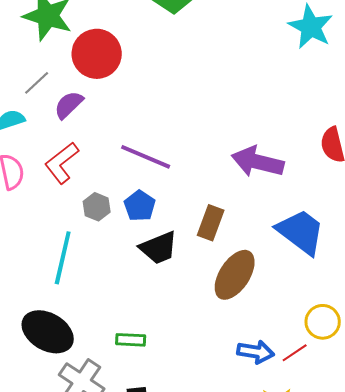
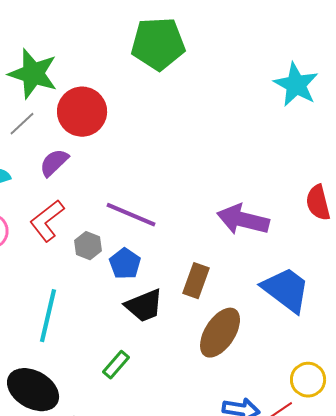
gray line: (37, 83) -> (22, 124), moved
gray hexagon: (97, 207) -> (88, 246), moved
green rectangle: (131, 340) -> (116, 365), moved, turned -52

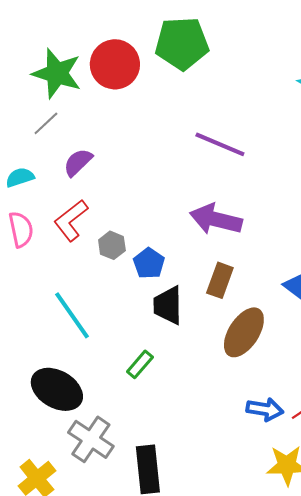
red circle: (82, 112) -> (115, 64), moved
purple line: (131, 215) -> (220, 144), moved
purple arrow: (243, 220) -> (216, 219), moved
black trapezoid: (144, 306) -> (168, 305), turned 111
cyan line: (48, 316) -> (72, 315), turned -48

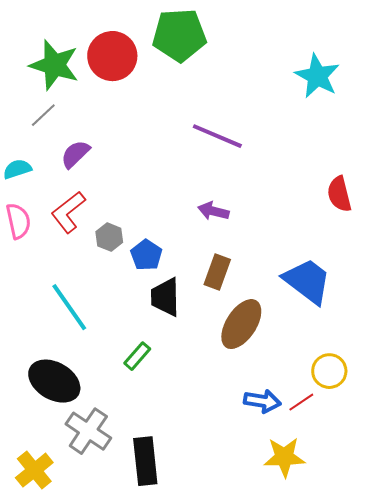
purple arrow: (216, 219) -> (213, 211), size x0.6

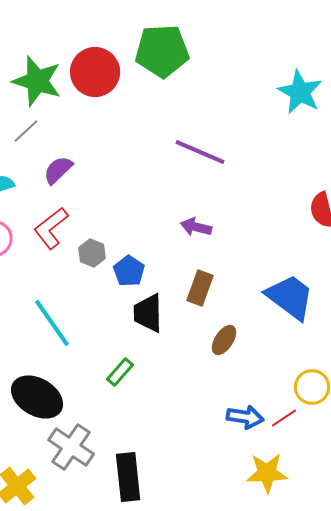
brown ellipse: (241, 324) -> (224, 340), size x0.6

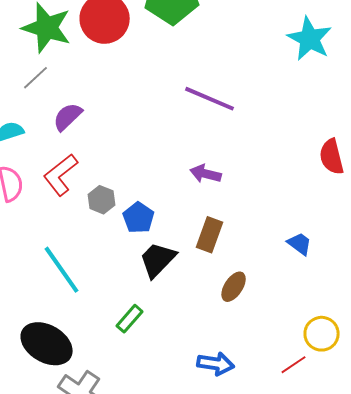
blue trapezoid: (290, 297) -> (300, 244), size x0.5
black trapezoid: (148, 313) -> (158, 260), turned 45
blue arrow: (245, 417) -> (216, 364), moved

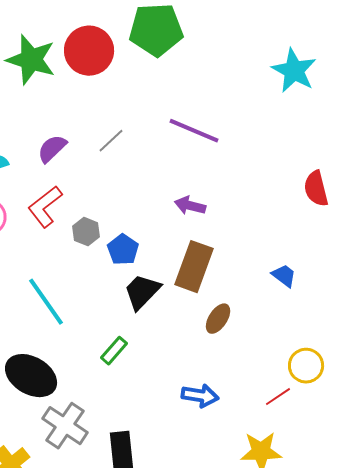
gray line: (36, 78) -> (111, 141), moved
brown rectangle: (210, 235) -> (194, 267), size x1.4

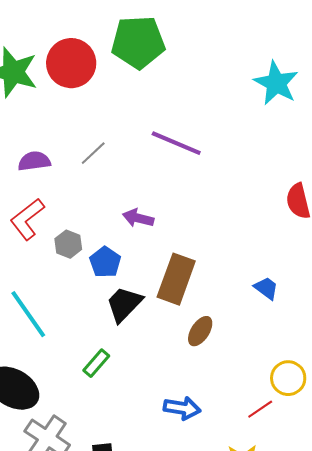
purple semicircle: (52, 149) -> (34, 161), turned 36
purple arrow: (190, 206) -> (138, 218), moved

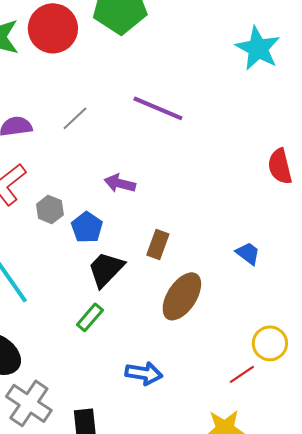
brown rectangle: (176, 279) -> (158, 244), size x0.6
brown ellipse: (200, 331) -> (182, 296), size x1.6
green rectangle: (96, 363) -> (90, 317), moved
blue arrow: (182, 408) -> (144, 373), moved

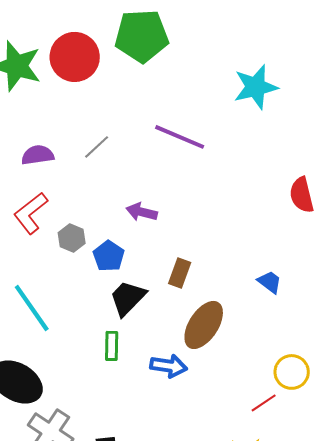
cyan star: (258, 48) -> (256, 87), moved, turned 30
green rectangle: (90, 317) -> (112, 346), turned -40
blue arrow: (144, 373) -> (169, 366), moved

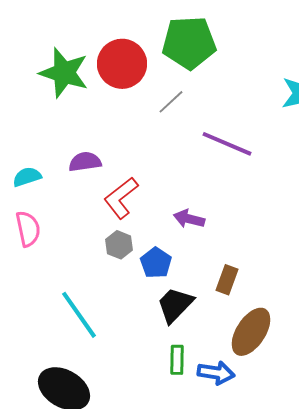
gray line: (97, 147) -> (171, 102), moved
red L-shape: (31, 213) -> (121, 198), moved
green rectangle: (112, 346) -> (177, 360), moved

